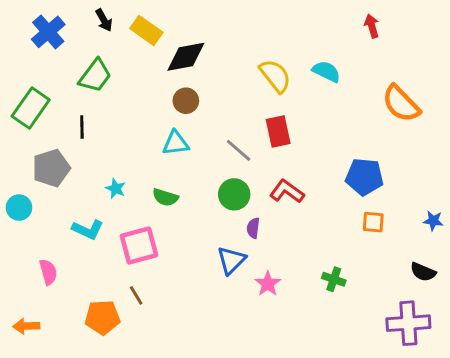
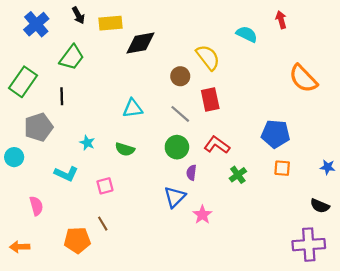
yellow rectangle: (146, 30) -> (110, 23), turned -40
cyan semicircle: (326, 71) -> (247, 34), moved
brown circle: (186, 101) -> (180, 76), moved
pink square: (139, 246) -> (105, 186), size x0.6
green cross: (334, 279) -> (238, 175), moved, turned 35

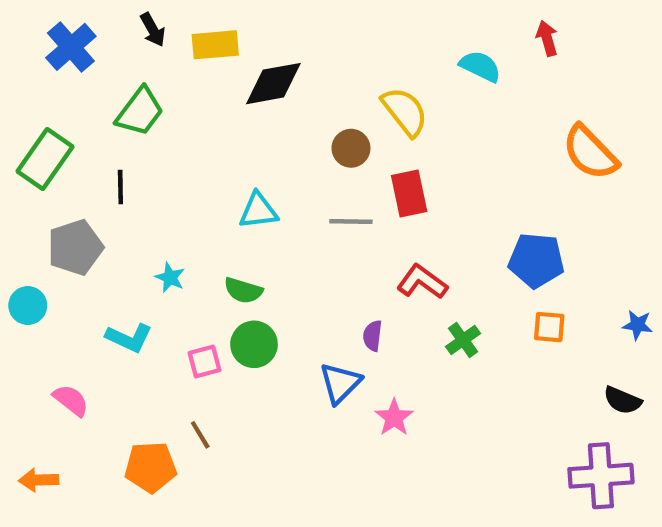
gray line: (180, 114) -> (351, 221), turned -40
green circle: (177, 147) -> (254, 344), moved
pink semicircle: (36, 206) -> (71, 400), turned -36

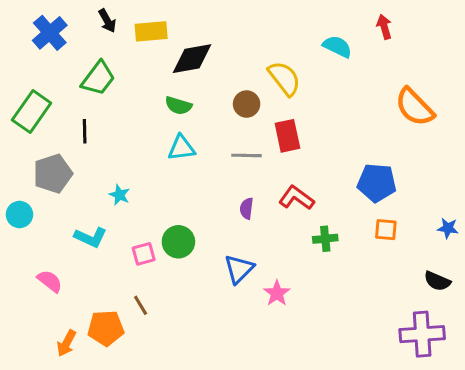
green semicircle: (243, 290) -> (178, 106), moved
purple semicircle: (373, 336) -> (247, 208), moved
green cross: (463, 340) -> (325, 239), turned 30
orange arrow: (39, 480) -> (66, 343), moved, turned -60

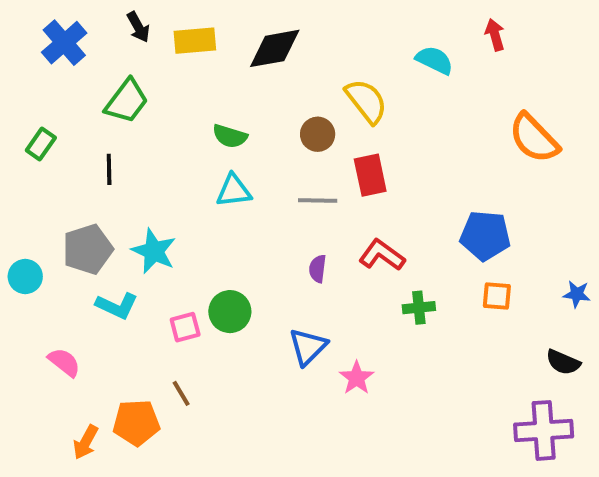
black diamond: (192, 59) -> (275, 48), moved
green rectangle: (32, 112) -> (41, 144), size x0.6
gray pentagon: (53, 174) -> (88, 249), moved
cyan star: (119, 195) -> (154, 251), size x1.6

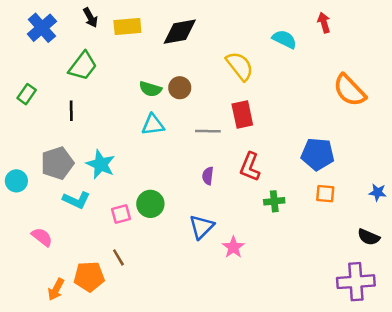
brown circle: (318, 134) -> (180, 88), moved
red L-shape: (382, 255) -> (250, 167), turned -104

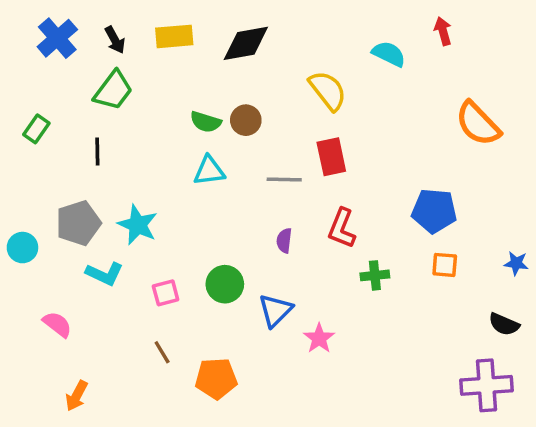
black arrow: (90, 18) -> (115, 40), moved
green circle: (150, 204) -> (225, 284), moved
orange pentagon: (89, 277) -> (216, 378), moved

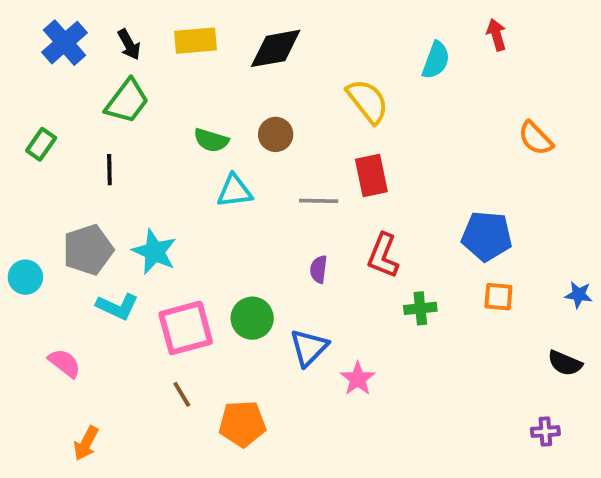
cyan semicircle: (389, 54) -> (436, 60), turned 84
green semicircle: (206, 122) -> (211, 140), moved
orange semicircle: (478, 124) -> (536, 138), size x0.7
pink square: (166, 293) -> (186, 328), size x1.8
purple cross: (487, 385) -> (545, 432), size x0.5

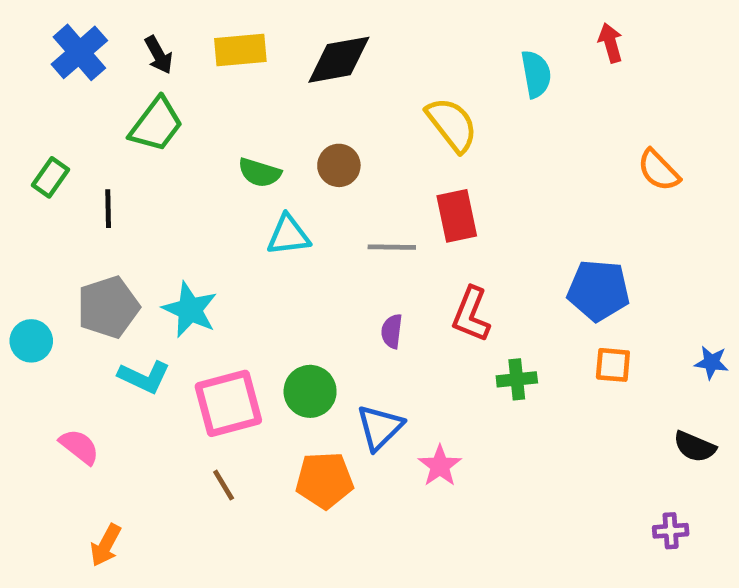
cyan semicircle: (436, 60) -> (536, 74), turned -30
black line: (109, 170) -> (108, 209), moved
orange pentagon: (242, 424) -> (324, 480), moved

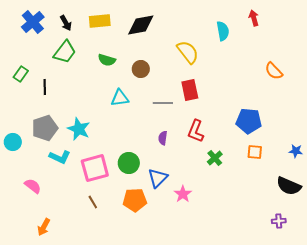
green semicircle: (260, 173) -> (107, 60), moved
green cross: (517, 379) -> (215, 158), turned -35
black semicircle: (695, 447) -> (289, 186), size x1.4

